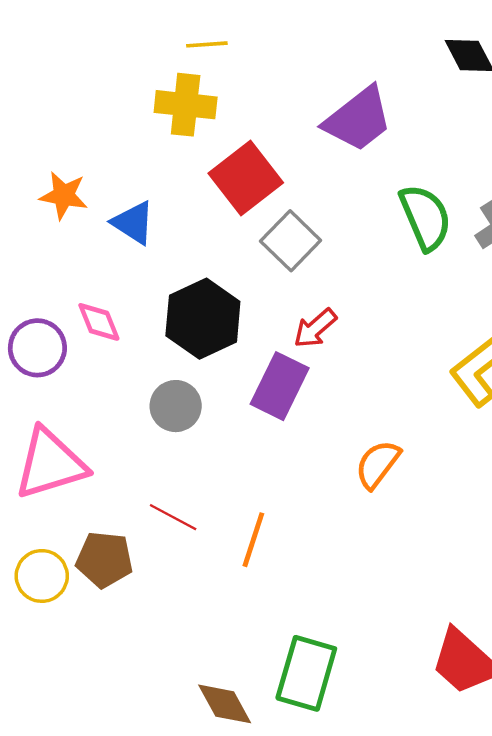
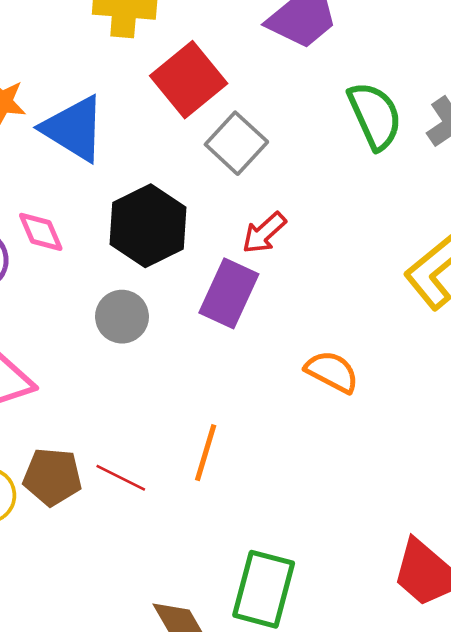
blue triangle: (133, 223) -> (74, 129), size x1.5
orange semicircle: (378, 464) -> (332, 372), turned 82
red line: (173, 517) -> (121, 478), moved

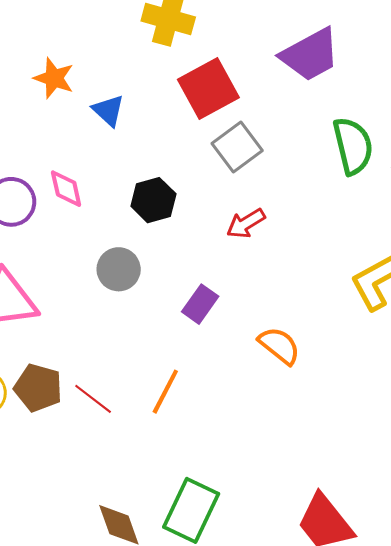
blue triangle: (74, 129) -> (108, 110), size x0.6
black hexagon: (148, 226) -> (153, 200), size x0.7
purple rectangle: (229, 293) -> (200, 304), moved, size x0.7

